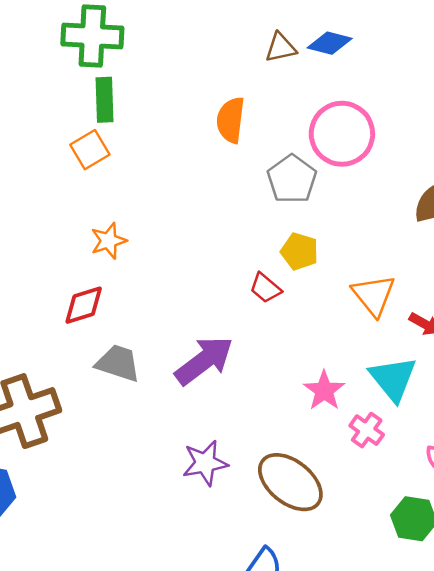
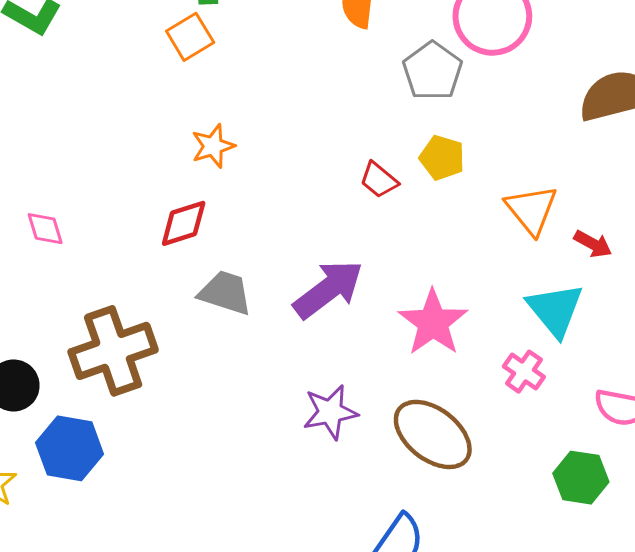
red trapezoid: (265, 288) -> (379, 180), moved
pink star: (324, 390) -> (433, 323), moved, size x1.4

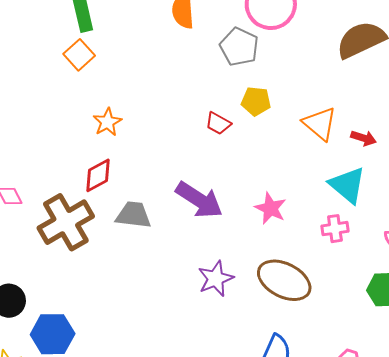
purple arrow: (328, 289) -> (199, 200), turned 81
pink star: (433, 323) -> (270, 208), size x0.7
brown cross: (113, 351) -> (66, 222), moved
pink cross: (524, 372) -> (335, 229), turned -32

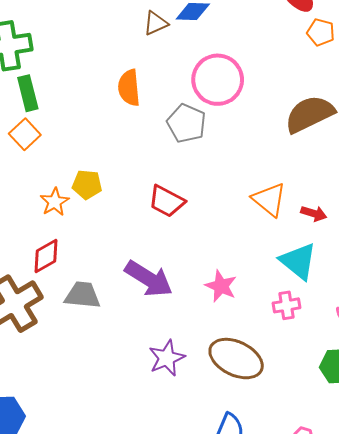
yellow pentagon: (256, 101) -> (87, 185), moved
red trapezoid: (218, 123) -> (167, 201), size x1.4

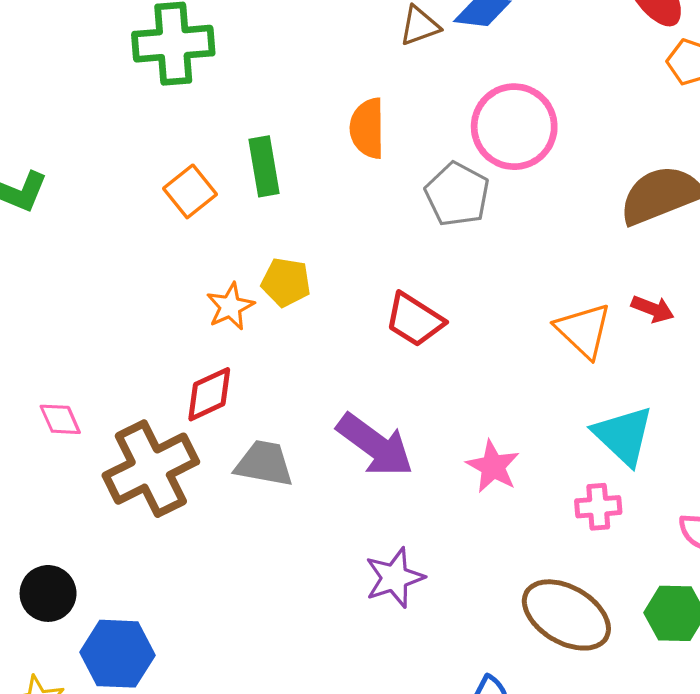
green rectangle: (28, 93) -> (264, 166), moved
red arrow: (314, 213) -> (653, 309), moved
brown ellipse: (236, 359) -> (566, 615), moved

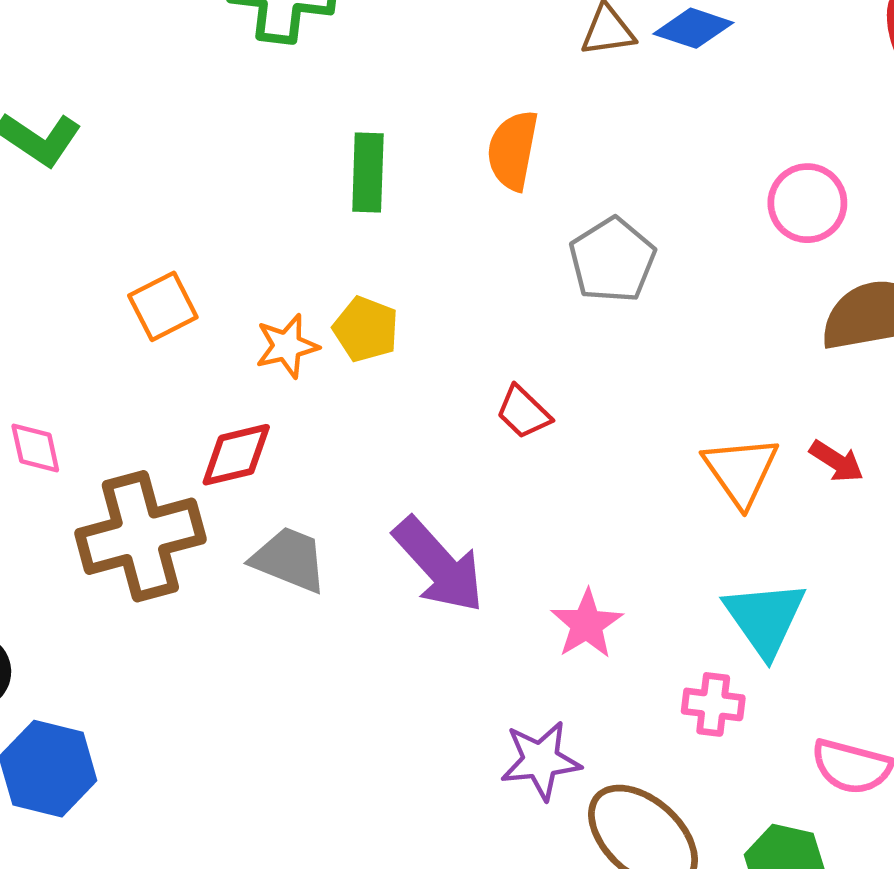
pink circle: (514, 127) -> (807, 203), moved, size x0.7
orange square: (190, 191) -> (163, 306), moved
red trapezoid: (414, 320) -> (523, 412), size x0.7
purple star: (394, 578) -> (541, 760), moved

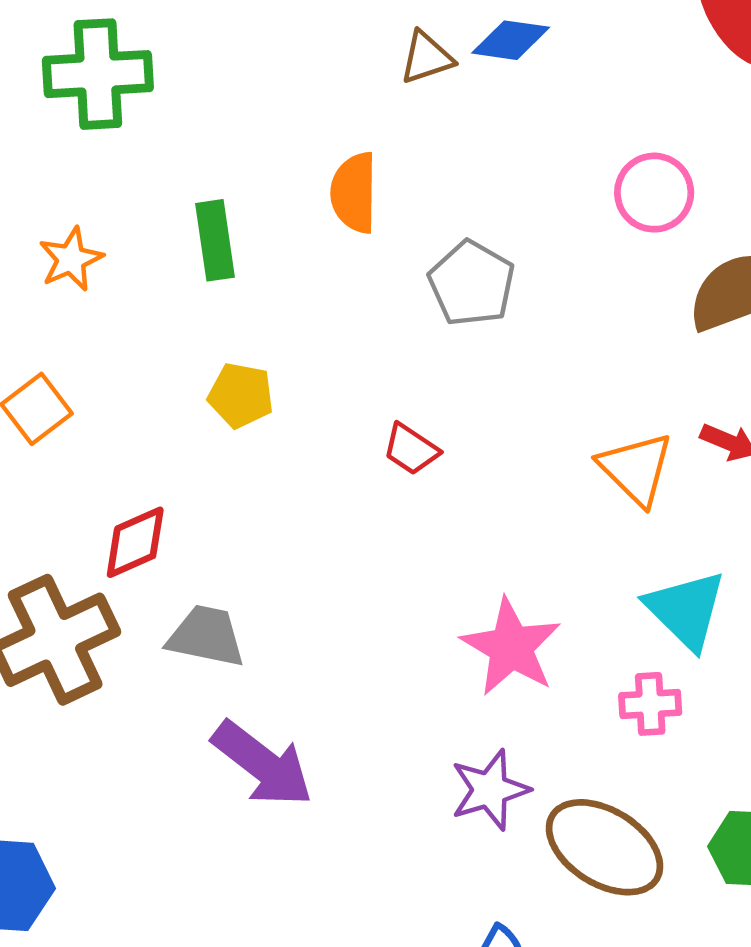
orange star: (287, 346) -> (71, 259), moved
purple arrow: (439, 565) -> (262, 764), moved
pink star: (587, 624) -> (511, 647), size x1.4

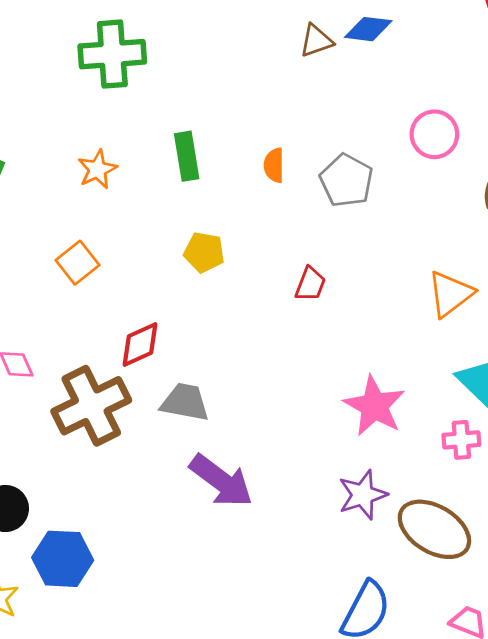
orange semicircle: (354, 193) -> (274, 165), moved, size x0.7
pink circle: (654, 193) -> (434, 134), moved
red trapezoid: (411, 449) -> (310, 284), turned -102
orange triangle: (636, 469) -> (450, 294), turned 39

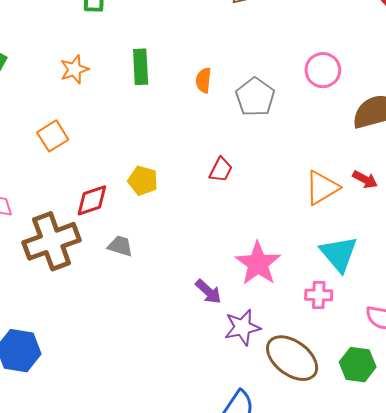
yellow pentagon: (204, 252) -> (143, 181), moved
gray trapezoid: (185, 402) -> (120, 246), size x0.7
purple arrow: (221, 481) -> (208, 292), moved, size x0.6

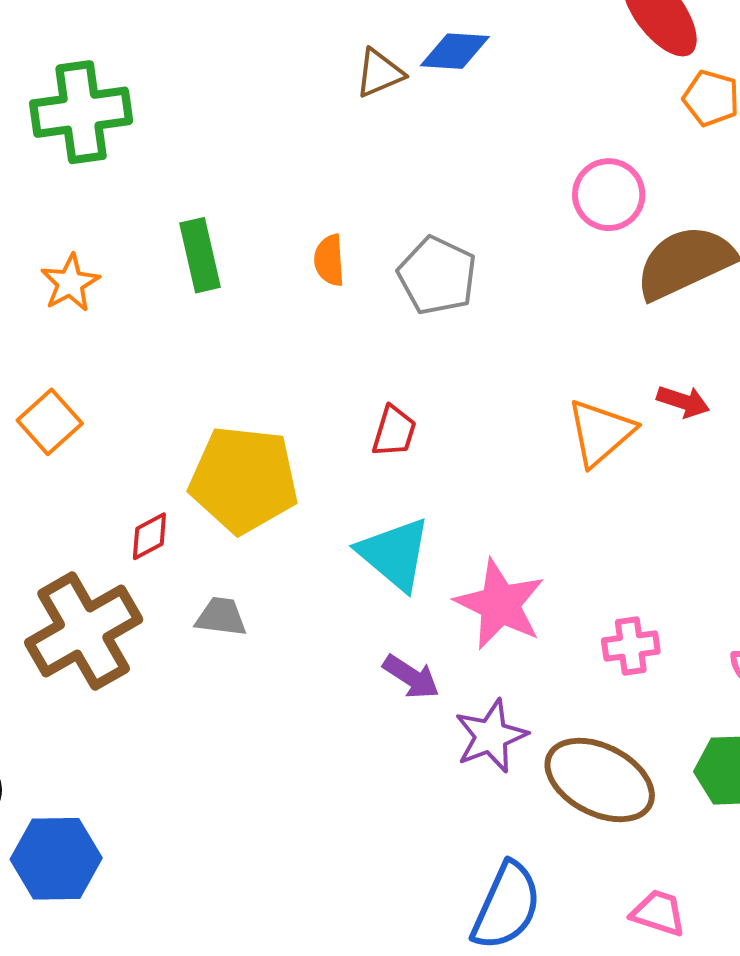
pink circle: (323, 70) -> (609, 195), moved
yellow pentagon: (143, 181) -> (244, 480), size x1.8
red diamond: (92, 200) -> (149, 536), size x0.7
cyan triangle: (339, 254) -> (394, 554), moved

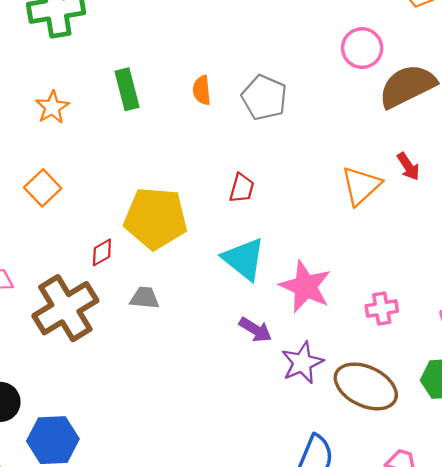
red arrow: (683, 401) -> (408, 166), turned 40

